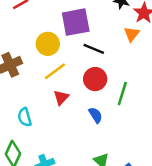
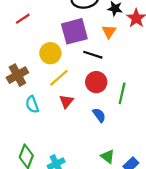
orange triangle: (132, 34) -> (109, 32), moved
cyan semicircle: (25, 117) -> (32, 104), moved

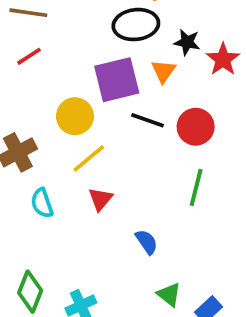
orange triangle: (109, 32) -> (163, 71), moved
red circle: (96, 82) -> (196, 127), moved
blue semicircle: (99, 115) -> (147, 242), moved

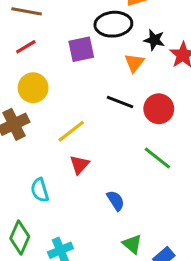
purple square: (117, 80) -> (81, 49), moved, size x0.7
yellow circle: (75, 116) -> (33, 88), moved
green line: (196, 187) -> (157, 158), turned -68
cyan semicircle: (42, 203) -> (40, 190), moved

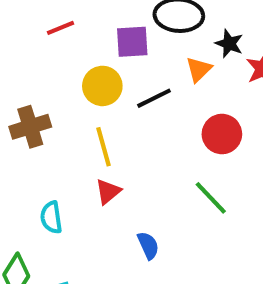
yellow circle: (33, 88) -> (102, 86), moved
black line: (120, 102) -> (154, 98), moved, turned -56
yellow line: (71, 131) -> (104, 147), turned -76

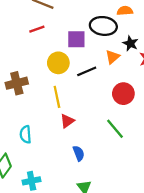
red triangle: (108, 192) -> (67, 121), moved

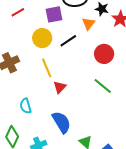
blue semicircle: (79, 153) -> (61, 122), moved, size x1.6

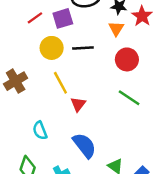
red line: (18, 12) -> (35, 18), moved
orange triangle: (88, 24) -> (116, 29), moved
black line: (68, 41) -> (83, 48), turned 36

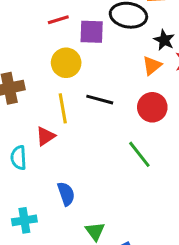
black line: (83, 48) -> (100, 100), moved
red triangle: (78, 104) -> (45, 136), moved
blue semicircle: (84, 145) -> (66, 194), size x0.7

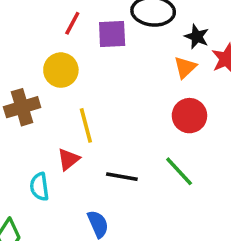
red line: (58, 20) -> (72, 23), turned -40
yellow circle: (66, 63) -> (61, 70), moved
black line: (100, 100) -> (122, 177), moved

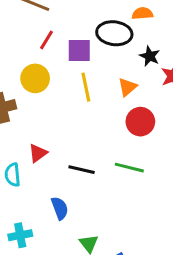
orange triangle: (185, 67) -> (127, 87), moved
yellow line: (86, 125) -> (86, 87), moved
green line: (179, 171) -> (129, 168), turned -36

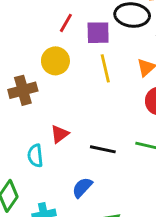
blue semicircle: (60, 208) -> (82, 187), turned -115

